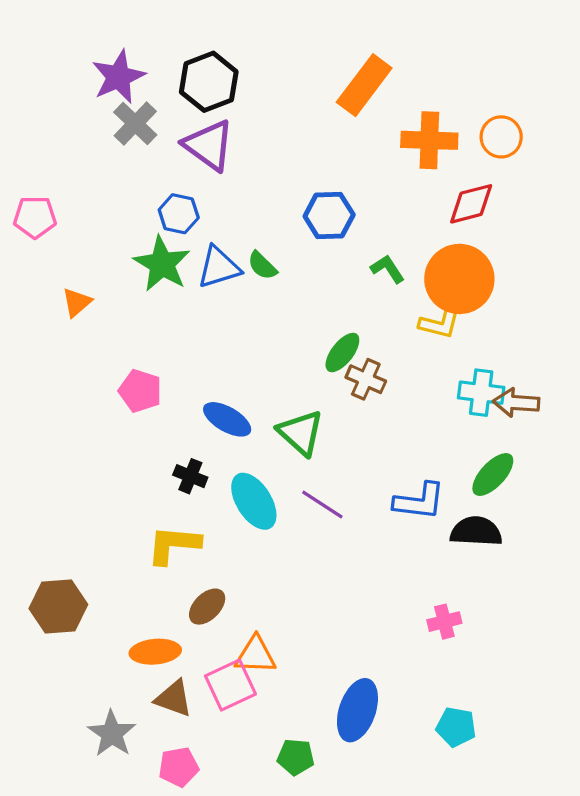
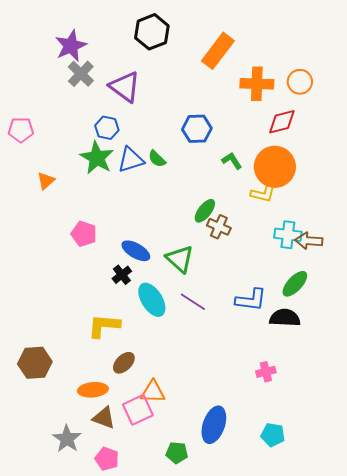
black hexagon: (209, 82) -> (152, 32), moved
black cross: (190, 476) -> (122, 275), moved, turned 30
pink pentagon: (179, 767) -> (107, 459), turned 30

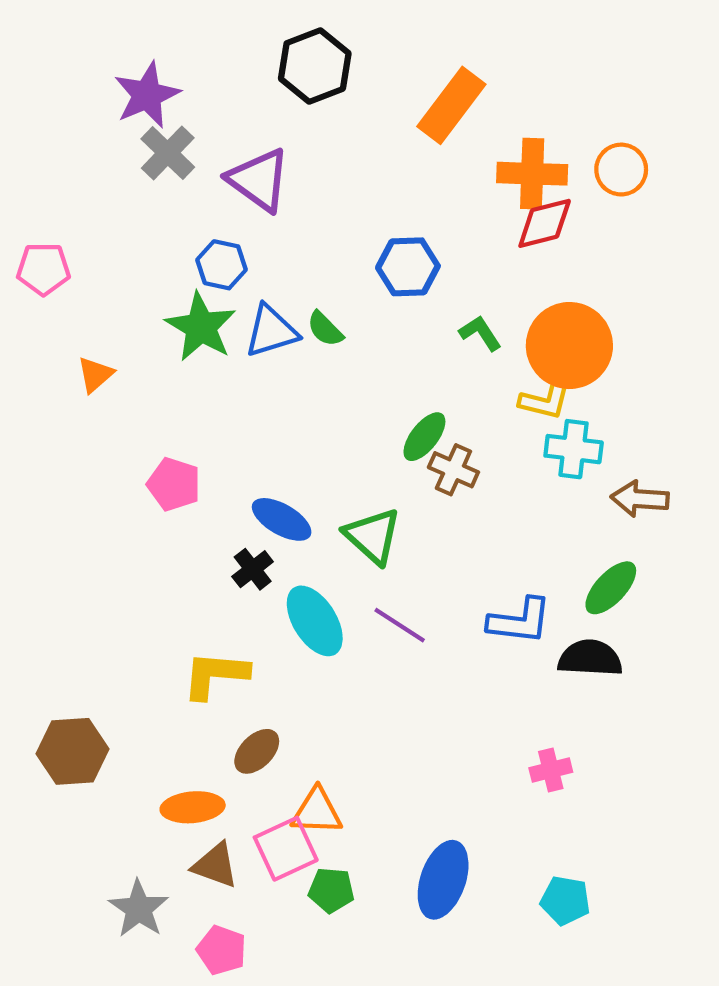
red diamond: (282, 122) -> (545, 223), moved
cyan cross: (288, 235) -> (574, 449), moved
green pentagon: (177, 453) -> (331, 890), moved

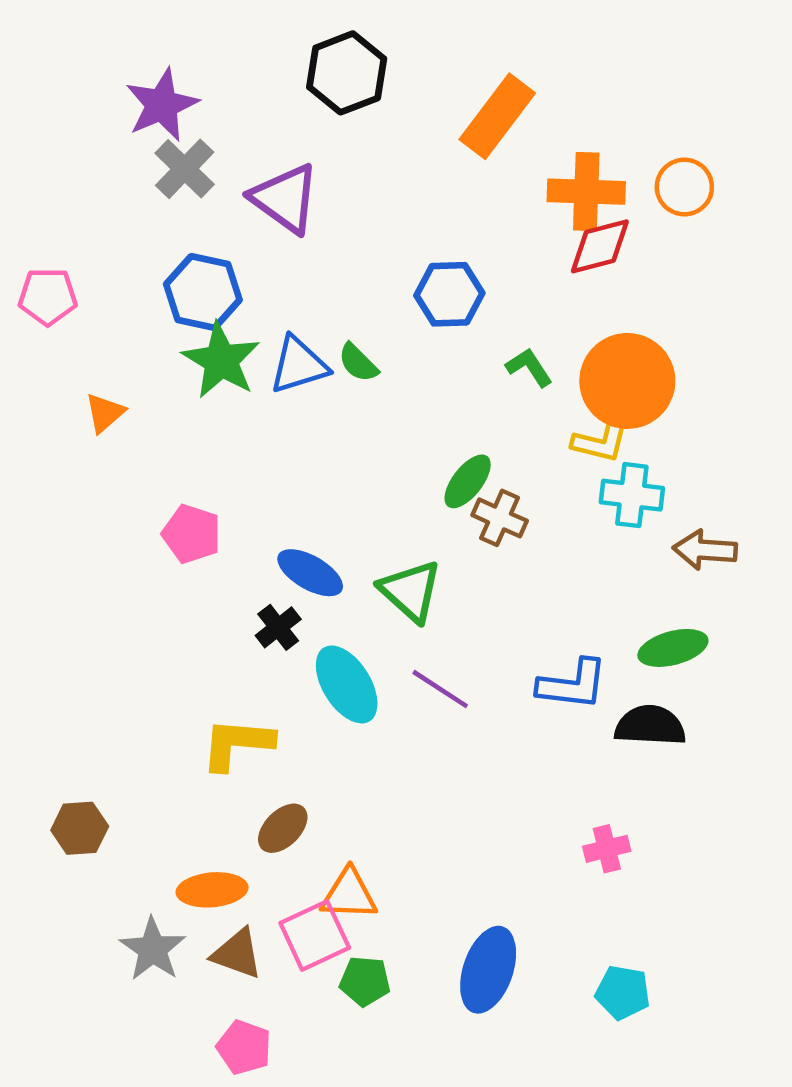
blue hexagon: (222, 265) -> (203, 292), moved, size x1.4
green ellipse: (611, 588) -> (673, 648), turned 32
brown hexagon: (72, 751) -> (80, 828), size x0.7
gray star: (139, 909) -> (153, 949), moved

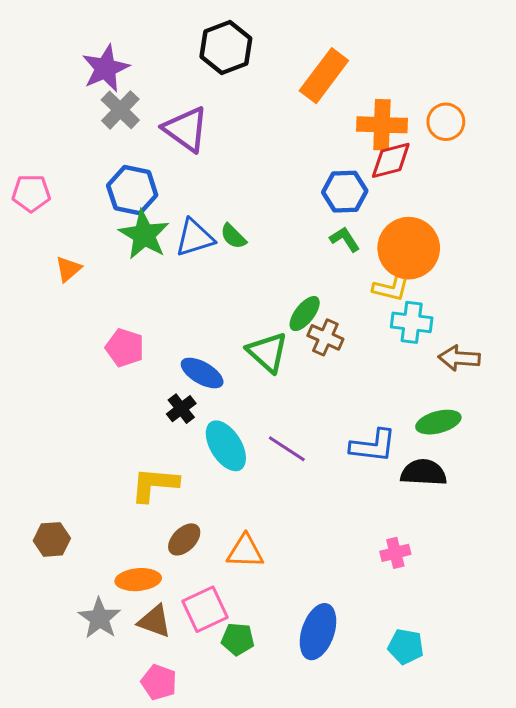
blue hexagon: (449, 294) -> (345, 192), moved
green triangle: (411, 591) -> (267, 352), moved
orange triangle: (349, 894) -> (245, 551), moved

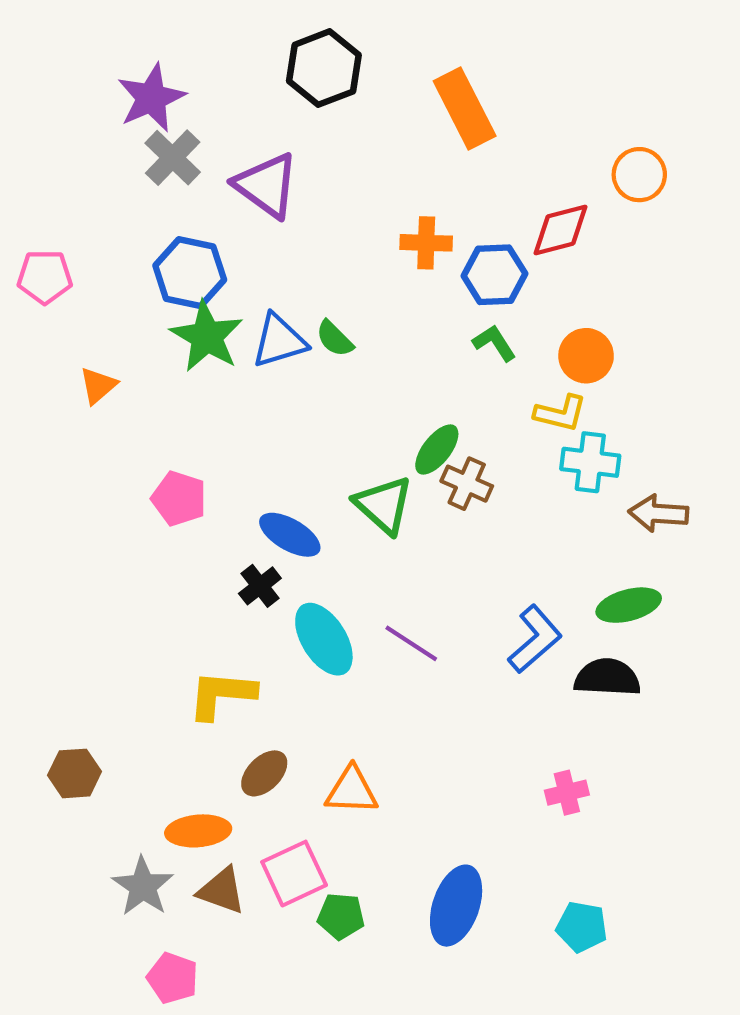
orange rectangle: (324, 76) -> (465, 109), turned -64
orange cross: (382, 125) -> (426, 243), moved, size x0.7
orange circle: (409, 248) -> (586, 356), size x0.6
blue L-shape: (373, 446) -> (535, 639), turned -48
pink pentagon: (159, 682) -> (173, 978), moved

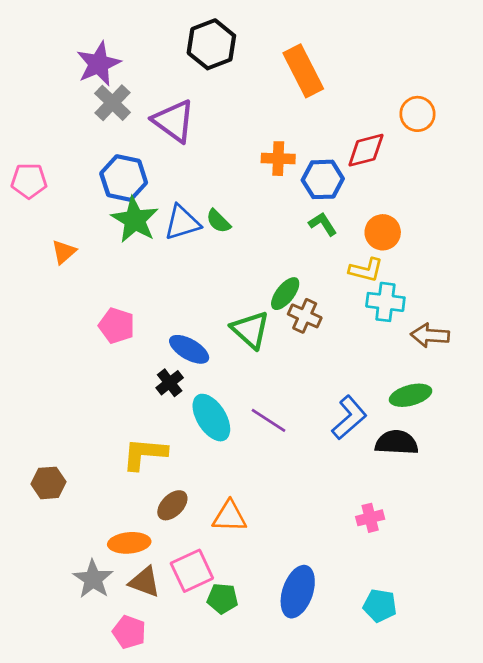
brown hexagon: (75, 773) -> (48, 483), moved
pink pentagon: (173, 978) -> (129, 632), moved

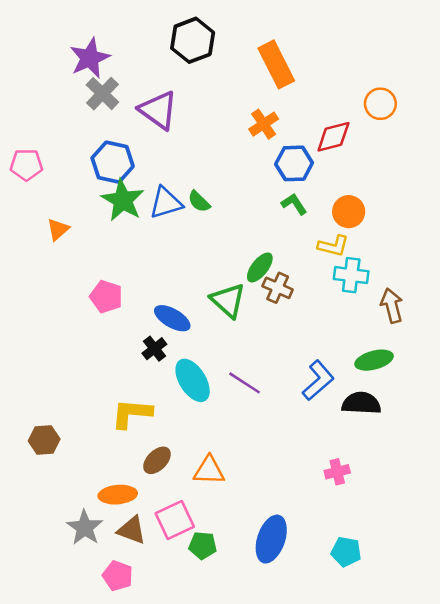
orange cross: (278, 159) -> (264, 124), moved, turned -36
brown arrow: (430, 335) -> (392, 306), turned 72

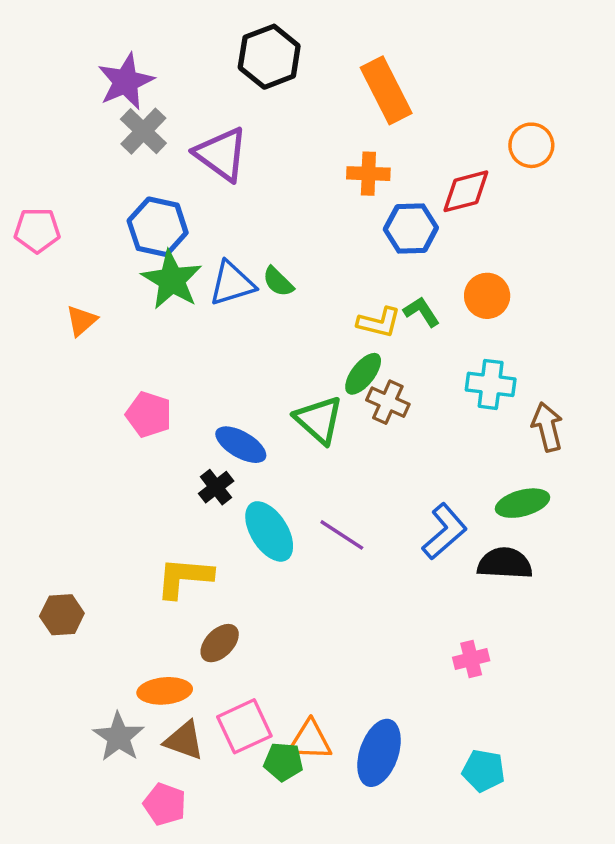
orange cross: (264, 124) -> (368, 174), turned 36
green L-shape: (294, 204) -> (422, 312), moved
yellow L-shape: (333, 246) -> (379, 322), moved
orange triangle: (209, 470) -> (310, 740), moved

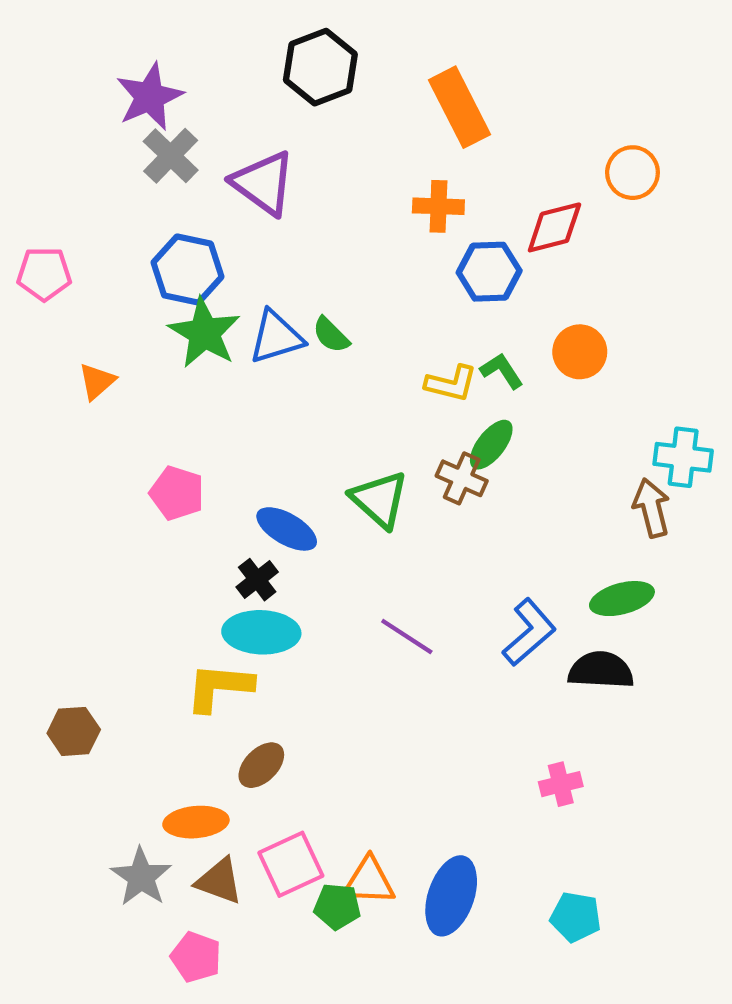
green ellipse: (363, 374) -> (491, 445), moved
cyan cross: (491, 384) -> (683, 457), moved
cyan ellipse: (269, 531) -> (261, 632), moved, turned -56

